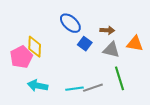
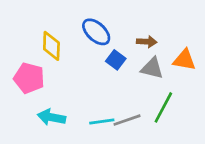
yellow diamond: (35, 47) -> (51, 46), moved
pink pentagon: (21, 57) -> (29, 78), turned -30
green line: (120, 78) -> (163, 107), turned 45

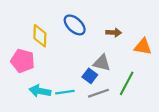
blue square: (116, 60) -> (90, 76), moved
gray triangle: (152, 68) -> (102, 63), moved
cyan line: (102, 121) -> (65, 92), moved

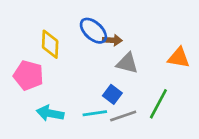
brown arrow: (114, 33) -> (112, 40), moved
gray triangle: (102, 63) -> (127, 63), moved
cyan line: (65, 92) -> (95, 113), moved

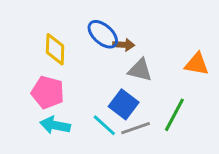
pink pentagon: (28, 75) -> (48, 92), moved
blue square: (112, 94) -> (124, 104), size x1.4
cyan line: (95, 113) -> (104, 125), turned 50

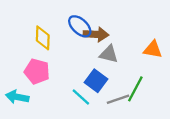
brown arrow: (124, 45) -> (96, 34), size x1.5
cyan arrow: (55, 125) -> (17, 97), moved
gray line: (136, 128) -> (118, 99), moved

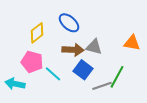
brown arrow: (96, 34) -> (73, 50), moved
yellow diamond: (43, 38) -> (37, 33), turned 50
cyan line: (81, 97) -> (53, 74), moved

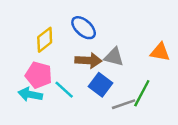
cyan arrow: (15, 84) -> (30, 94), moved

